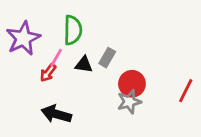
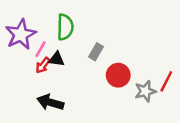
pink line: (56, 58) -> (40, 49), moved
black triangle: (84, 64) -> (57, 59), moved
gray star: (129, 102) -> (145, 91), moved

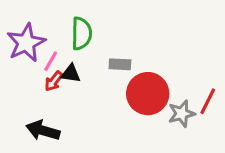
gray rectangle: (96, 52) -> (120, 64), turned 63
red circle: (118, 75) -> (148, 94), size x1.4
black arrow: (50, 102) -> (43, 131), moved

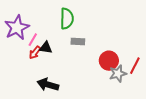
green semicircle: (81, 33) -> (67, 19), moved
red circle: (148, 94) -> (109, 61), moved, size x0.7
black arrow: (43, 131) -> (48, 85), moved

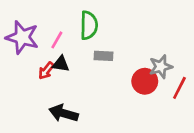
purple star: (17, 28) -> (22, 37), turned -30
pink line: (33, 40) -> (57, 40), moved
gray star: (118, 74) -> (161, 67), moved

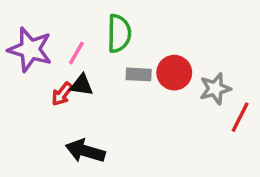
red circle: (145, 81) -> (174, 73), moved

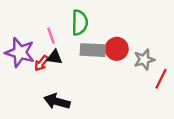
purple star: (30, 49) -> (20, 52), moved
pink line: (76, 53) -> (51, 36), turned -49
gray rectangle: (139, 74) -> (93, 50), size x1.5

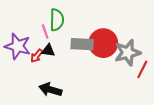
green semicircle: (80, 23) -> (57, 20), moved
red circle: (117, 49) -> (103, 43), size x1.4
gray star: (144, 60) -> (128, 53), size x1.4

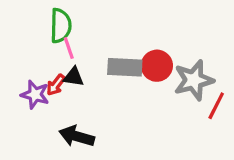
green semicircle: (57, 20) -> (61, 26), moved
red circle: (103, 43) -> (157, 66), size x0.7
purple star: (18, 46) -> (35, 95), moved, size x0.7

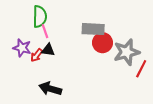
gray rectangle: (125, 67) -> (93, 29), moved
purple star: (35, 95) -> (22, 48), moved

